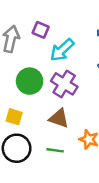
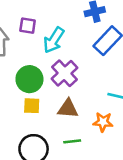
purple cross: (64, 84) -> (65, 73), turned 30
yellow square: (14, 117) -> (32, 106), moved

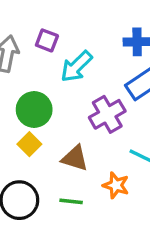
purple cross: (65, 73) -> (107, 114), moved
yellow square: (32, 106) -> (29, 144), turned 30

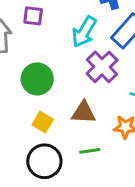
cyan arrow: (76, 66) -> (84, 32), moved
yellow square: (29, 144) -> (43, 122), moved

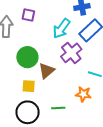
brown triangle: (84, 112) -> (47, 71), moved, turned -48
yellow square: (43, 122) -> (29, 86), turned -32

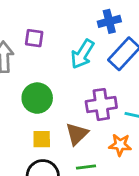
purple cross: (71, 53) -> (101, 104), moved, turned 35
brown triangle: (47, 71) -> (77, 134), moved

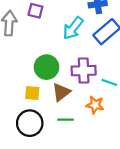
green circle: (37, 98) -> (46, 67), moved

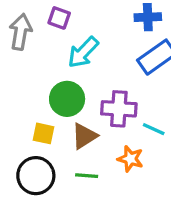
cyan arrow: (73, 28) -> (83, 52), moved

